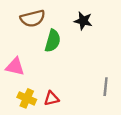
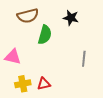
gray line: (106, 87) -> (84, 59), moved
yellow cross: (27, 98) -> (23, 84), turned -35

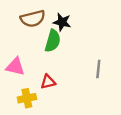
black star: (71, 18) -> (62, 22), moved
red triangle: (44, 84) -> (48, 82), moved

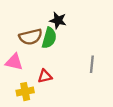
brown semicircle: (33, 19) -> (31, 37), moved

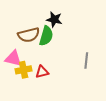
yellow cross: (25, 92) -> (24, 70), moved

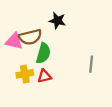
green semicircle: (46, 36) -> (43, 53), moved
pink triangle: (13, 58) -> (14, 41), moved

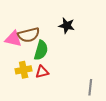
black star: (57, 21) -> (67, 26), moved
gray line: (91, 64) -> (90, 87), moved

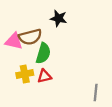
black star: (67, 26) -> (59, 18), moved

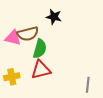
yellow cross: (25, 74) -> (12, 77), moved
red triangle: (44, 76) -> (41, 70), size x1.5

